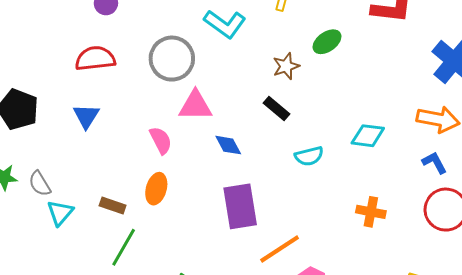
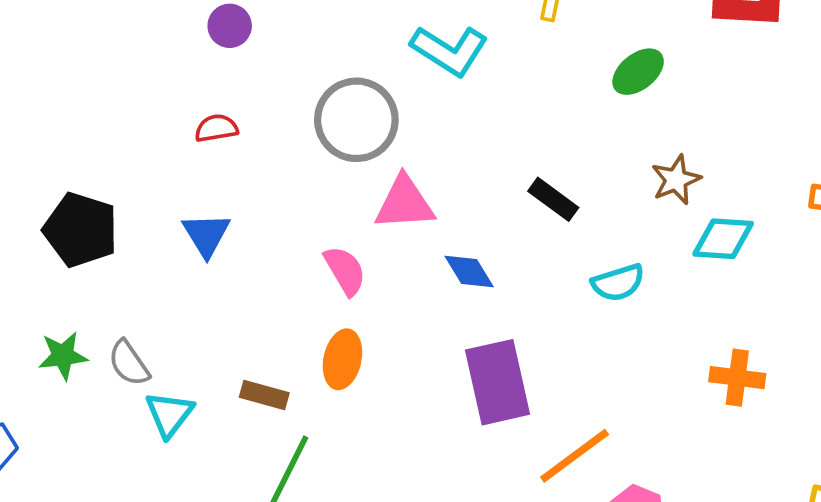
red semicircle: (95, 58) -> (216, 128), size x0.6
brown star: (286, 66) -> (676, 180), moved

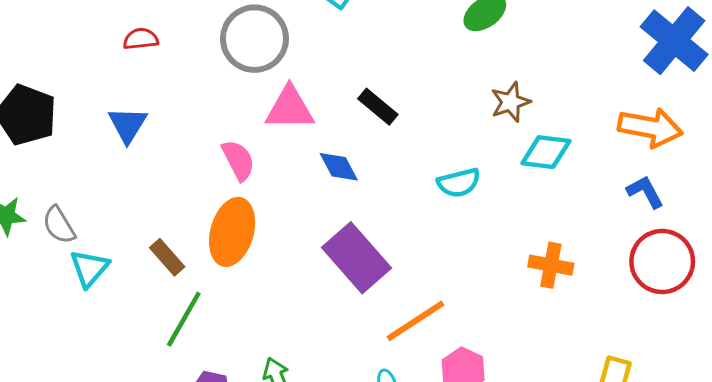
black rectangle: (553, 199) -> (378, 107), moved
orange ellipse: (342, 359) -> (232, 232), size x1.4
purple rectangle: (498, 382) -> (357, 258), turned -32
brown rectangle: (264, 395) -> (167, 257), turned 30

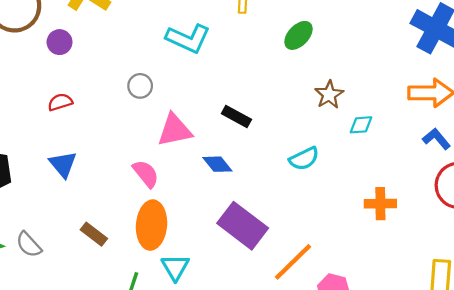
gray circle: (254, 39) -> (140, 86), size x0.5
cyan diamond: (546, 152) -> (361, 125), size x0.7
brown rectangle: (167, 257) -> (94, 234), moved
cyan triangle: (89, 268) -> (175, 267), moved

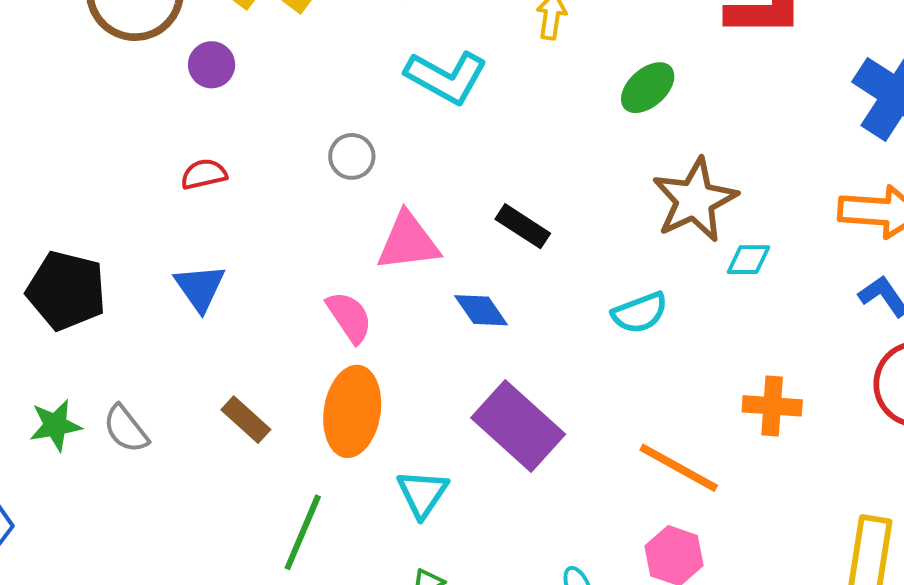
brown star: (329, 95) -> (695, 200), size x1.6
orange line: (293, 262) -> (679, 468), moved, turned 69
cyan triangle: (175, 267) -> (422, 494), moved

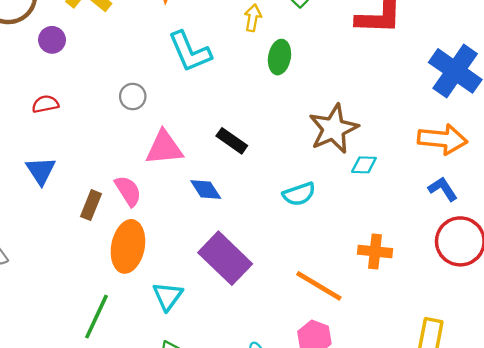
cyan L-shape: (446, 77) -> (190, 52), turned 36
green ellipse: (648, 88) -> (279, 57), moved, turned -40
brown rectangle: (246, 420) -> (91, 205), moved, turned 68

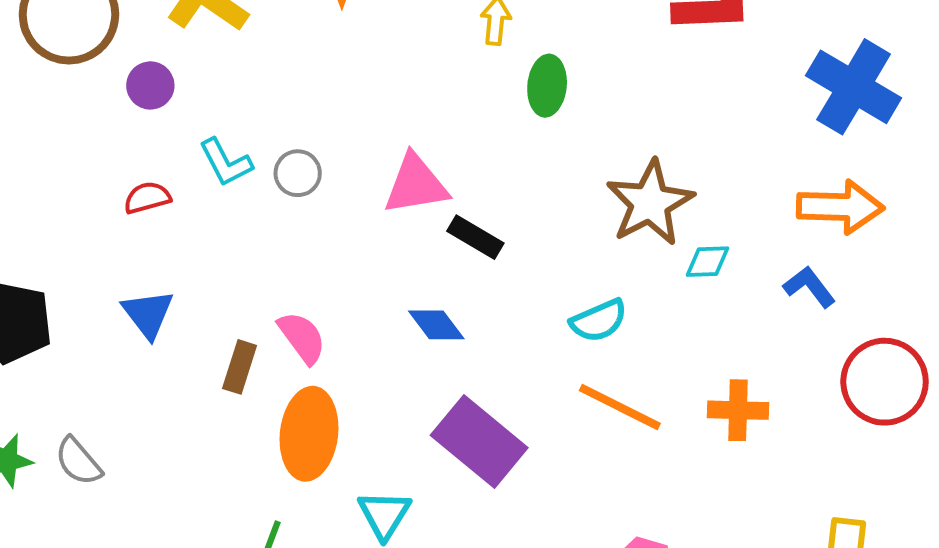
cyan L-shape: (190, 52) -> (226, 162), moved, size x0.7
pink triangle: (164, 148) -> (416, 184), moved
blue L-shape: (443, 189) -> (809, 287), moved
orange line: (319, 286) -> (620, 407), moved

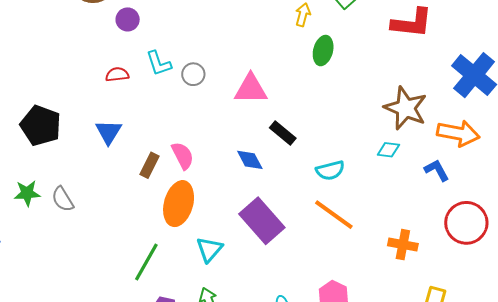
brown star: (650, 203) -> (406, 108), moved, turned -30
black rectangle: (475, 237) -> (283, 133), moved
orange cross: (738, 410) -> (403, 245), moved

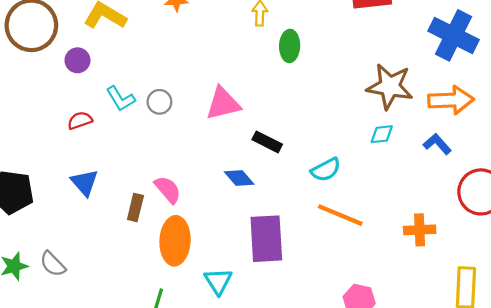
purple rectangle: (262, 221) -> (266, 239), turned 51

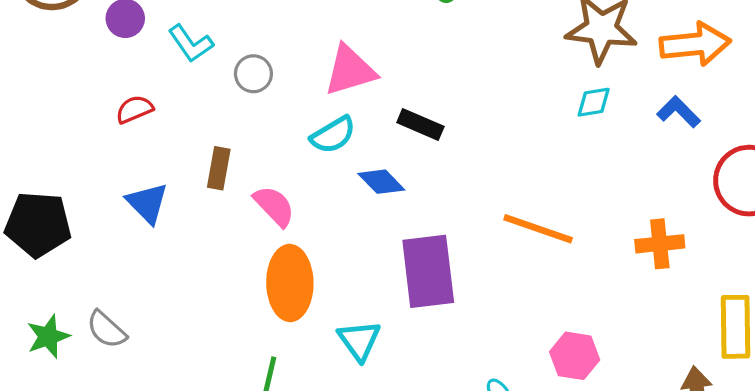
cyan L-shape: (121, 99) -> (191, 43), moved
cyan semicircle: (326, 170) -> (333, 135), moved
brown rectangle: (135, 208) -> (219, 168), moved

